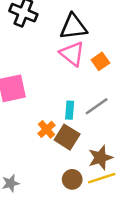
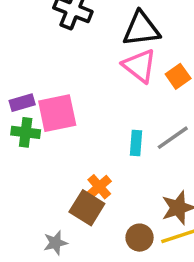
orange cross: (47, 129) -> (99, 187), moved
brown square: (67, 137) -> (87, 208), moved

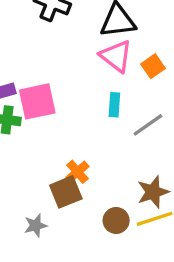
cyan rectangle: (136, 143) -> (114, 105), moved
brown square: (87, 208) -> (66, 192), turned 36

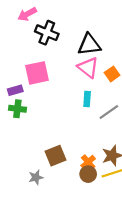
pink square: (37, 101) -> (37, 73), moved
orange cross: (78, 172) -> (88, 162), moved

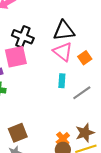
black cross: (47, 33) -> (23, 37), moved
brown square: (55, 156) -> (18, 133), moved

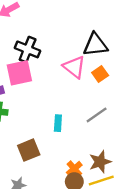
black triangle: (64, 31) -> (95, 45), moved
cyan rectangle: (62, 81) -> (58, 123), moved
brown square: (18, 133) -> (29, 150), moved

